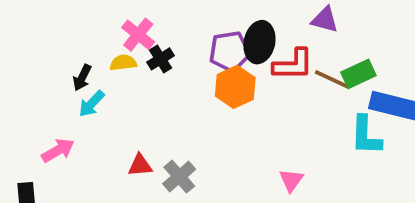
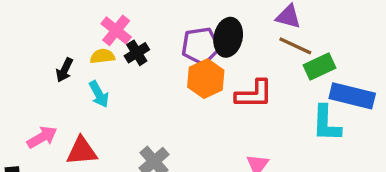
red L-shape: (293, 65) -> (254, 94), moved
brown line: (332, 79) -> (295, 46), moved
cyan arrow: (91, 104) -> (99, 94), moved, turned -72
red triangle: (140, 165) -> (82, 151), moved, size x1.4

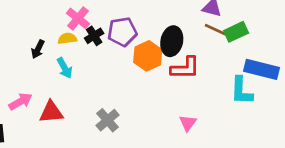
black ellipse: (228, 37) -> (172, 41), moved
purple pentagon: (201, 46) -> (122, 32), moved
green rectangle: (319, 67) -> (236, 32), moved

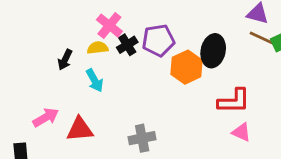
red L-shape: (185, 68) -> (234, 101), moved
gray cross: (107, 120) -> (142, 138), turned 30
pink triangle: (188, 123) -> (241, 132), moved, turned -42

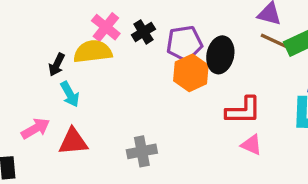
purple pentagon: (158, 40) -> (184, 43), moved
black cross: (127, 45) -> (143, 32), moved
yellow semicircle: (98, 48) -> (93, 52), size x1.6
cyan arrow: (95, 80) -> (70, 94), moved

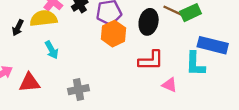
black ellipse: (220, 55) -> (149, 22), moved
cyan arrow: (70, 94) -> (52, 50), moved
pink triangle: (251, 145) -> (170, 85), moved

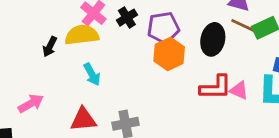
red triangle: (29, 83) -> (83, 119), moved
pink triangle: (170, 85) -> (239, 90), moved

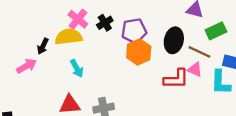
brown line: (245, 26) -> (200, 52), moved
pink triangle: (239, 90) -> (195, 70), moved
pink arrow: (31, 103) -> (26, 66), moved

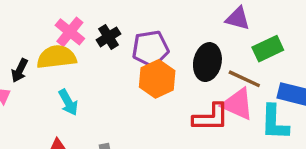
pink triangle: (195, 70) -> (238, 104), size x1.5

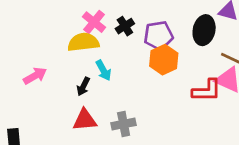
black ellipse: (207, 62) -> (204, 30), moved
black arrow: (20, 70) -> (83, 86), moved
cyan arrow: (68, 102) -> (103, 70), moved

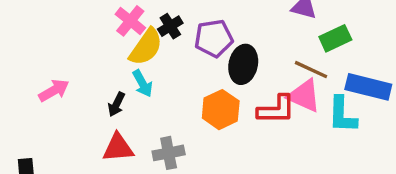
black ellipse: (204, 30) -> (243, 64), moved
yellow semicircle: (83, 42) -> (146, 47), moved, turned 132
orange hexagon: (164, 60) -> (221, 110), moved

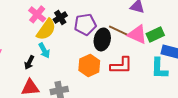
green rectangle: (335, 38) -> (155, 34), moved
brown line: (311, 70) -> (118, 30), moved
pink triangle: (304, 96) -> (137, 34), moved

